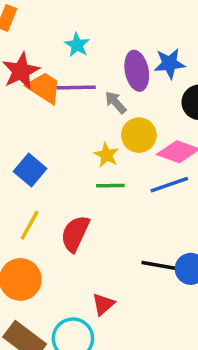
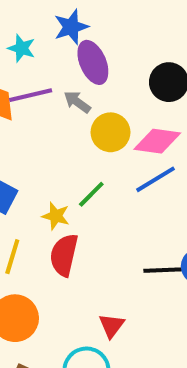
blue star: (170, 64) -> (71, 27), moved
yellow star: (106, 155) -> (56, 216), moved
green line: (110, 186) -> (91, 194), turned -32

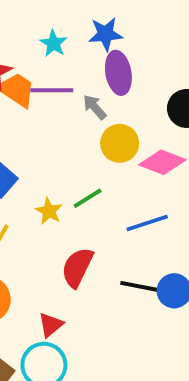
blue line: (155, 179) -> (147, 223), moved
red semicircle: (64, 255) -> (77, 267), moved
red triangle: (112, 326) -> (51, 325), moved

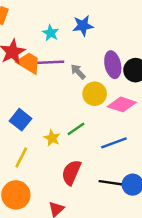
purple ellipse: (118, 73) -> (113, 65), moved

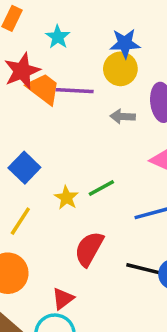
cyan star: (51, 33) -> (58, 37), moved
gray arrow: (78, 72) -> (123, 116), moved, turned -49
yellow circle: (95, 94) -> (120, 69), moved

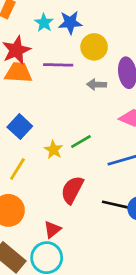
blue star: (125, 43) -> (70, 23), moved
orange trapezoid: (43, 89) -> (18, 73), moved, turned -32

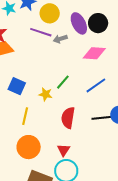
purple line: (58, 65) -> (41, 32), moved, turned 35

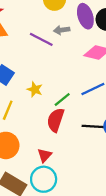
purple line: (41, 32) -> (41, 39), moved
green line: (63, 82) -> (62, 99), moved

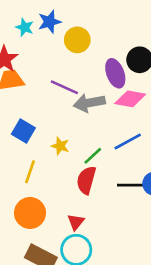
purple ellipse: (85, 16) -> (115, 73), moved
gray arrow: (62, 30) -> (89, 103), moved, size x1.6

